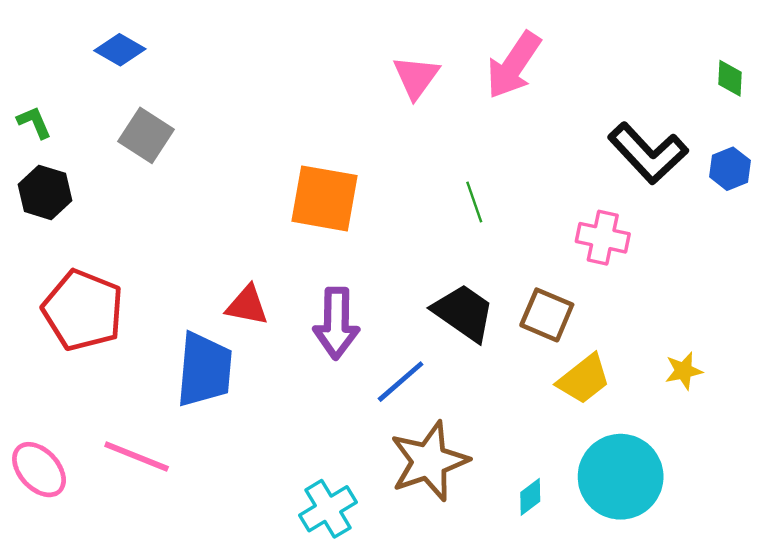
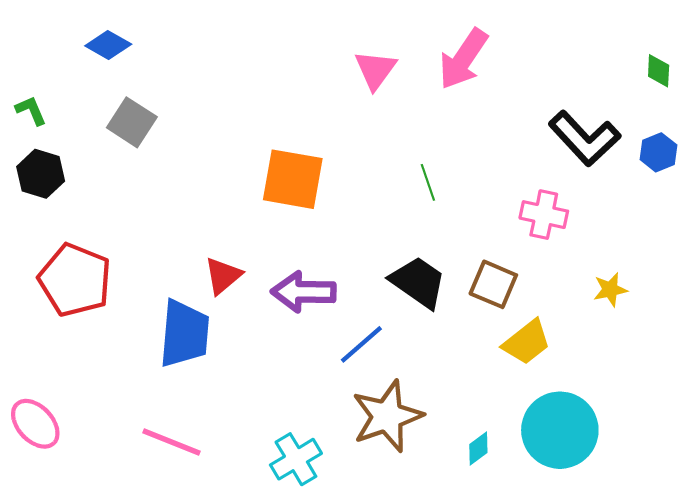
red triangle: (247, 305) -> (223, 276), turned -51
purple arrow: (336, 323) -> (303, 292), turned 90
yellow star: (684, 371) -> (610, 290), moved
pink line: (137, 456) -> (172, 442), moved

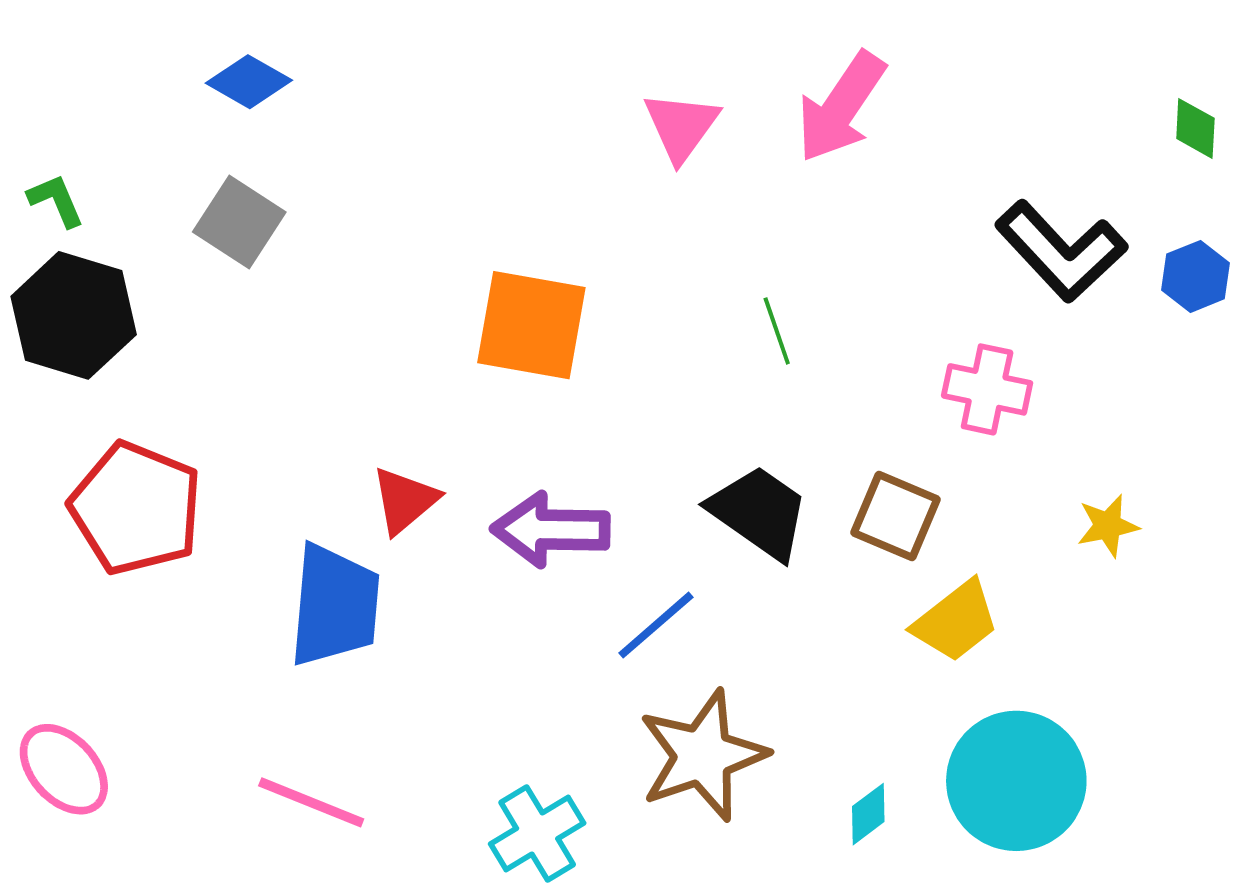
blue diamond: (108, 45) -> (249, 82), moved
black hexagon: (41, 174) -> (74, 315), size x1.4

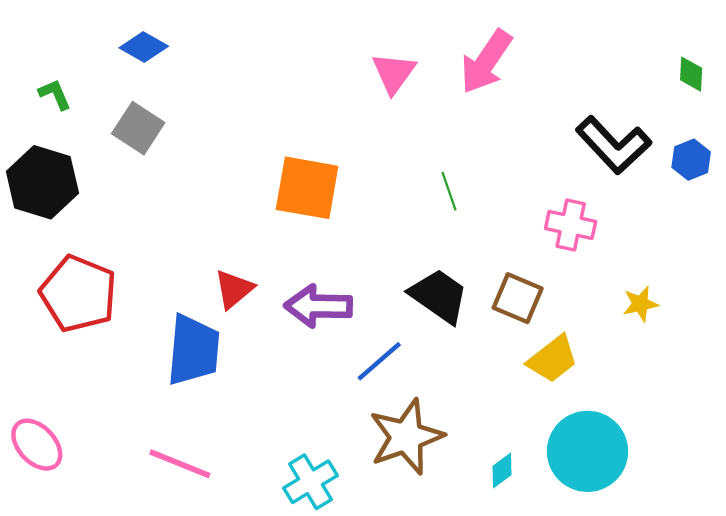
green L-shape: (56, 200) -> (55, 94), moved

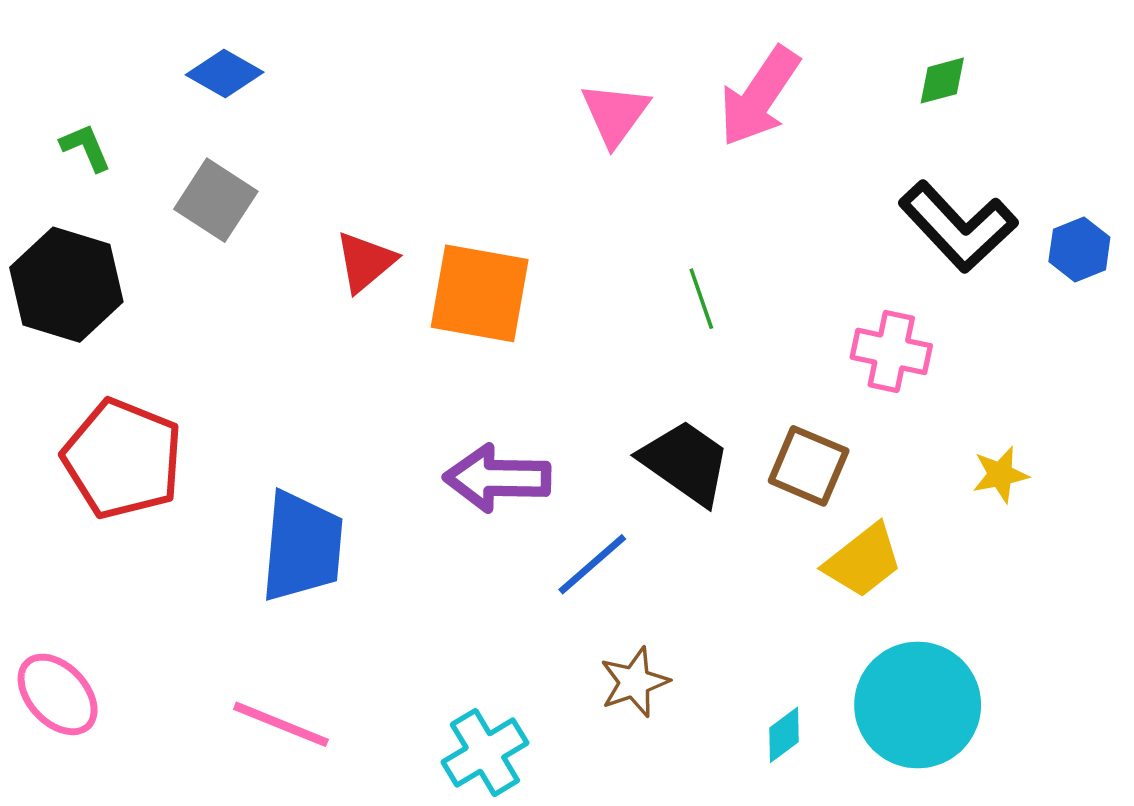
green diamond: (691, 74) -> (942, 81), moved, turned 72
red triangle: (234, 289) -> (365, 262), moved
brown star: (406, 437) -> (634, 682), size x0.6

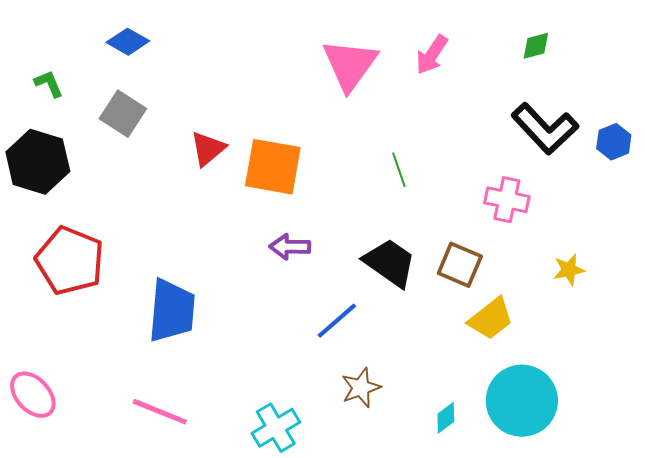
pink arrow: (759, 96) -> (432, 55), size x0.7
pink triangle: (615, 114) -> (350, 65), size x1.4
purple arrow: (497, 478) -> (290, 247), moved, size x0.7

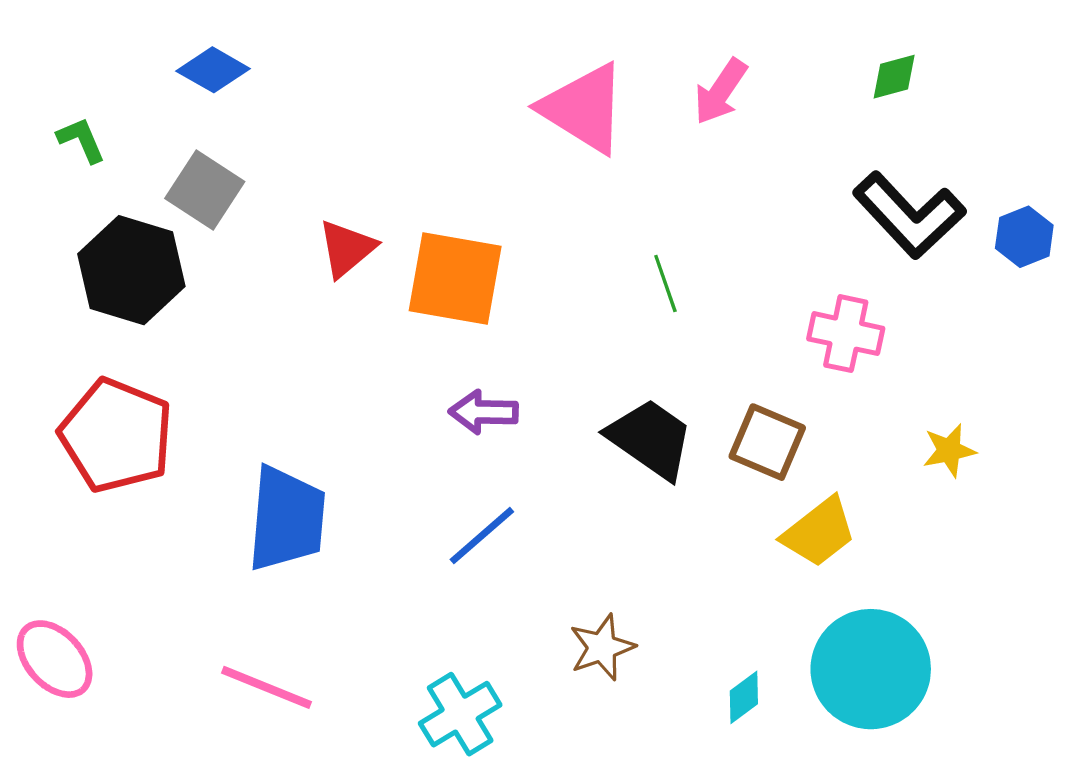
pink triangle: (350, 65) -> (584, 108), turned -34
black hexagon: (38, 162) -> (131, 270), moved
blue line: (337, 321) -> (482, 536), moved

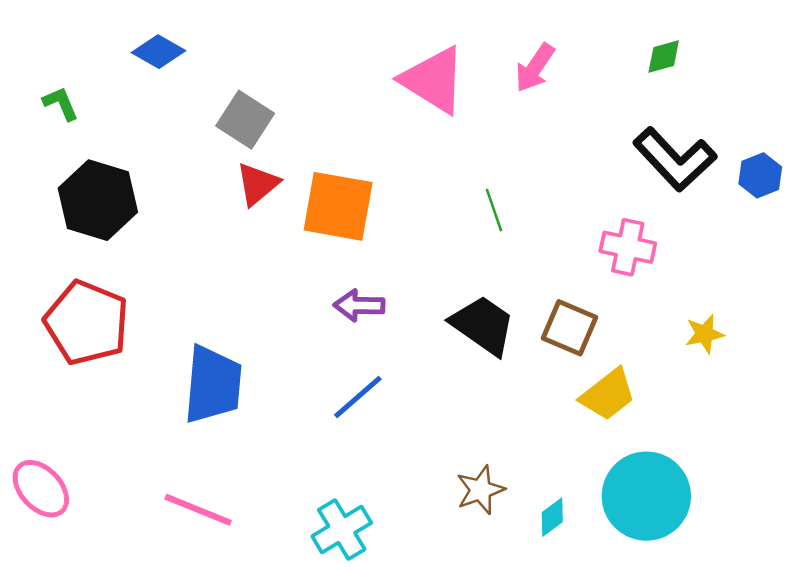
gray square: (205, 190) -> (245, 120), moved
brown star: (602, 647) -> (480, 490), moved

